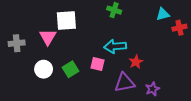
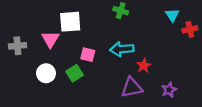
cyan triangle: (163, 14) -> (172, 15), turned -48
pink square: (98, 64) -> (88, 55), moved
purple star: (152, 89) -> (169, 90), moved

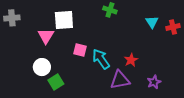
cyan triangle: (172, 15) -> (152, 22), moved
gray cross: (17, 46) -> (12, 18), moved
cyan arrow: (122, 49) -> (101, 59), moved, turned 60
green square: (75, 73) -> (56, 82), moved

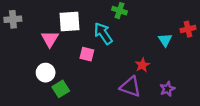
cyan triangle: (152, 22) -> (165, 40), moved
cyan arrow: (101, 59) -> (103, 33), moved
purple triangle: (120, 80) -> (130, 87), turned 30

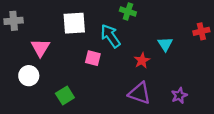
pink triangle: (50, 39) -> (40, 48), moved
cyan triangle: (165, 40) -> (165, 44), moved
red star: (142, 65) -> (142, 60), moved
white circle: (46, 73) -> (29, 76), moved

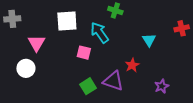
red star: (142, 60) -> (132, 65), moved
purple triangle: (140, 93) -> (113, 81), moved
green square: (65, 95) -> (88, 86), moved

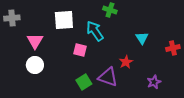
red cross: (182, 28) -> (173, 48), moved
white circle: (26, 68) -> (35, 65), moved

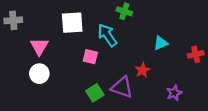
cyan triangle: (142, 38) -> (161, 43), turned 40

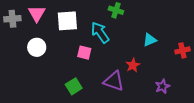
pink triangle: (39, 46) -> (37, 13), moved
white circle: (39, 74) -> (37, 47), moved
green square: (95, 93) -> (74, 86), moved

